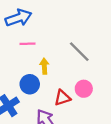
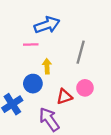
blue arrow: (18, 18) -> (47, 25), moved
gray line: (79, 52) -> (81, 52), turned 60

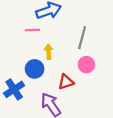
pink circle: (85, 88) -> (86, 65), moved

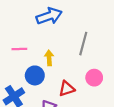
pink line: (32, 30) -> (19, 49), moved
pink circle: (86, 65) -> (94, 78), moved

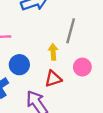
yellow arrow: (49, 58) -> (53, 52), moved

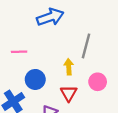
red triangle: (53, 79) -> (69, 93), turned -42

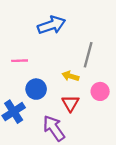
yellow arrow: (69, 67) -> (70, 76), turned -70

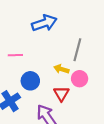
pink circle: (100, 91) -> (80, 79), moved

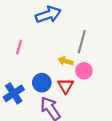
pink line: (15, 55) -> (19, 47), turned -72
blue circle: (30, 81) -> (42, 83), moved

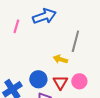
pink line: (19, 47) -> (16, 26), moved
pink circle: (84, 71) -> (79, 81), moved

